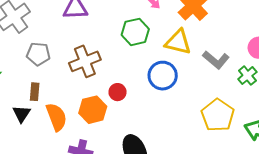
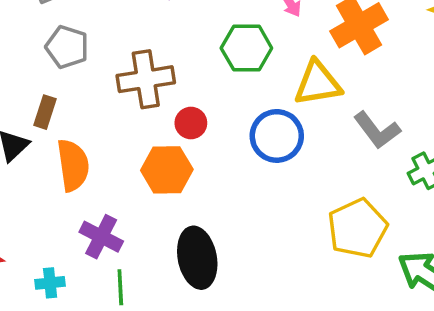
yellow triangle: (178, 42) -> (318, 83), turned -36
red circle: (118, 92) -> (191, 123), moved
orange hexagon: (93, 110) -> (167, 170), moved

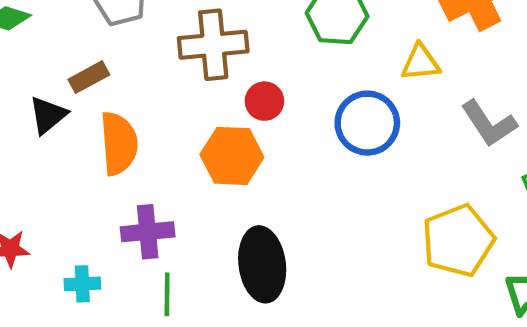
yellow triangle: (318, 83) -> (421, 62), size x0.7
brown rectangle: (45, 112) -> (89, 77), turned 40
purple cross: (101, 237) -> (148, 232), turned -36

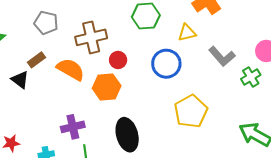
black triangle: (48, 115) -> (20, 80), turned -36
orange semicircle: (119, 143) -> (71, 69), moved, turned -48
yellow pentagon: (458, 241) -> (191, 111), moved

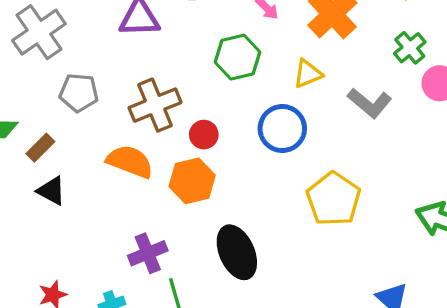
brown rectangle: (36, 60) -> (40, 148), moved
green cross: (251, 77) -> (410, 48), moved

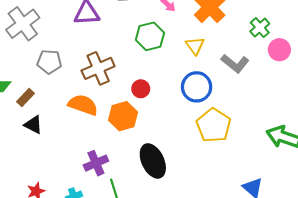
yellow triangle: (308, 74) -> (195, 46), turned -42
blue circle: (282, 129) -> (197, 87), moved
red circle: (204, 135) -> (141, 89), moved

